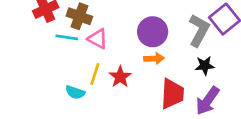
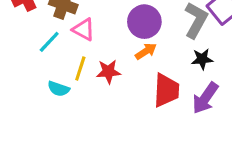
cyan line: (67, 37) -> (49, 42), moved, turned -55
orange arrow: (154, 59) -> (146, 51), turned -30
red star: (120, 77) -> (108, 72), turned 30

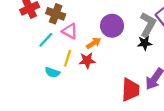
orange arrow: (146, 51) -> (94, 43), moved
black star: (202, 59) -> (145, 43), moved
red trapezoid: (166, 90) -> (130, 90), moved

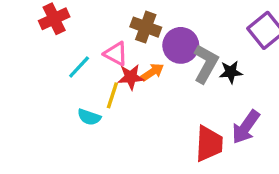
brown cross: (56, 14) -> (146, 27), moved
gray L-shape: (148, 25) -> (206, 64), moved
red star: (87, 60) -> (131, 77), moved

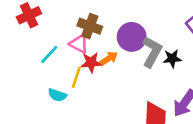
brown cross: (146, 27) -> (90, 26), moved

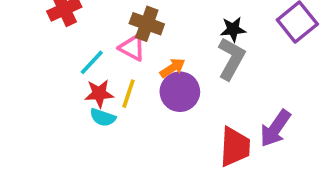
purple circle: (132, 37) -> (180, 92), moved
black star: (172, 59) -> (233, 29), moved
red star: (91, 63) -> (99, 94), moved

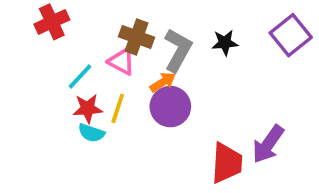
gray L-shape: (231, 59) -> (178, 50), moved

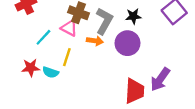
orange arrow: (163, 82) -> (95, 41), turned 42
purple circle: (170, 107) -> (128, 43), moved
red star: (88, 108) -> (31, 68), moved

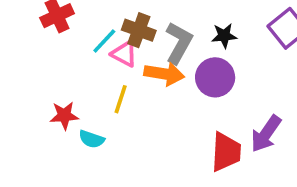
cyan line: (43, 37) -> (104, 41), moved
orange arrow: (95, 41) -> (164, 74), size x1.5
cyan semicircle: (50, 72) -> (92, 139), moved

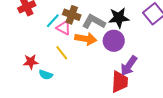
black star: (224, 36) -> (119, 18), size x1.5
gray L-shape: (179, 43) -> (94, 22), turned -90
yellow line: (121, 99) -> (62, 53), turned -56
purple arrow: (266, 134) -> (129, 66), moved

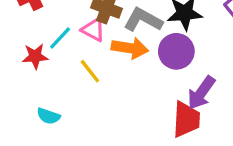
cyan line: (53, 21) -> (60, 38), moved
red star: (31, 62) -> (35, 56), moved
cyan semicircle: (46, 75) -> (48, 116), moved

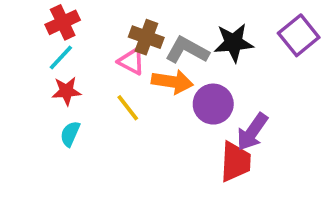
cyan line: (60, 38) -> (61, 58), moved
purple circle: (176, 51) -> (213, 104), moved
cyan semicircle: (48, 116) -> (70, 134), moved, turned 95

